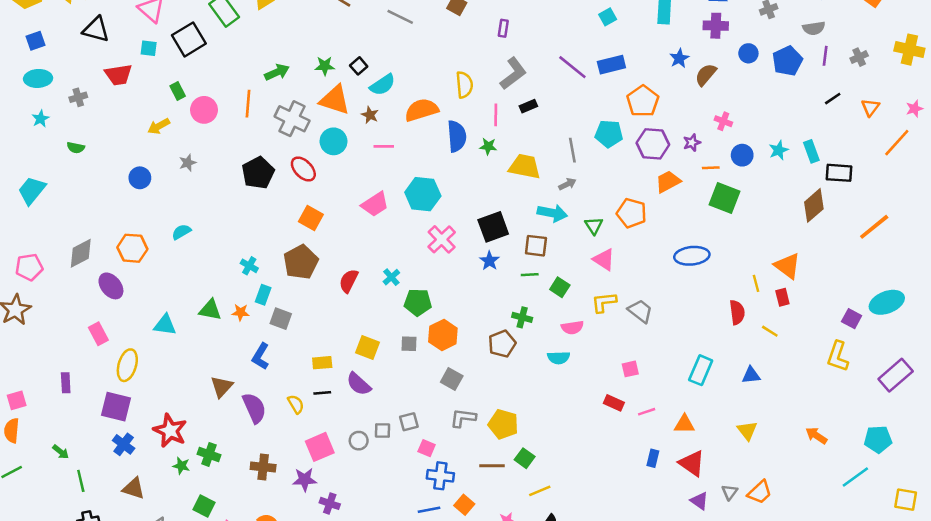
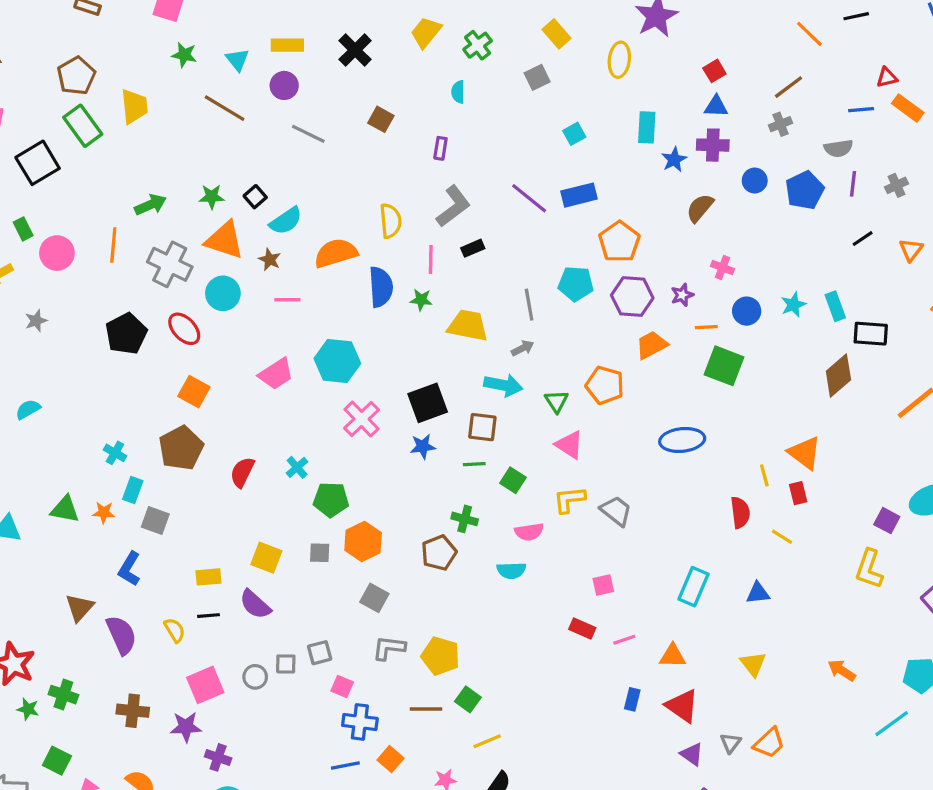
blue star: (679, 58) -> (674, 160), moved
blue star: (489, 261) -> (423, 446), turned 30

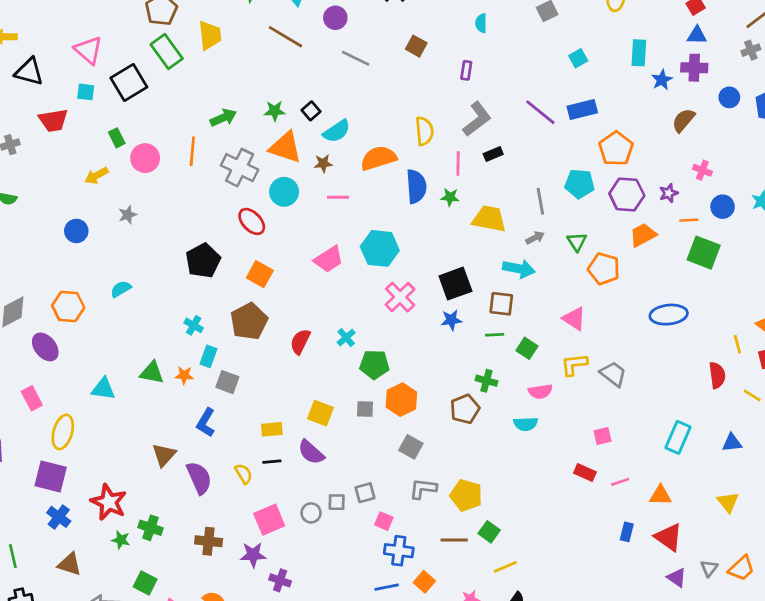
brown star: (270, 259) -> (323, 163), turned -30
black pentagon: (126, 334) -> (203, 261), moved
green triangle: (556, 401) -> (577, 242), moved

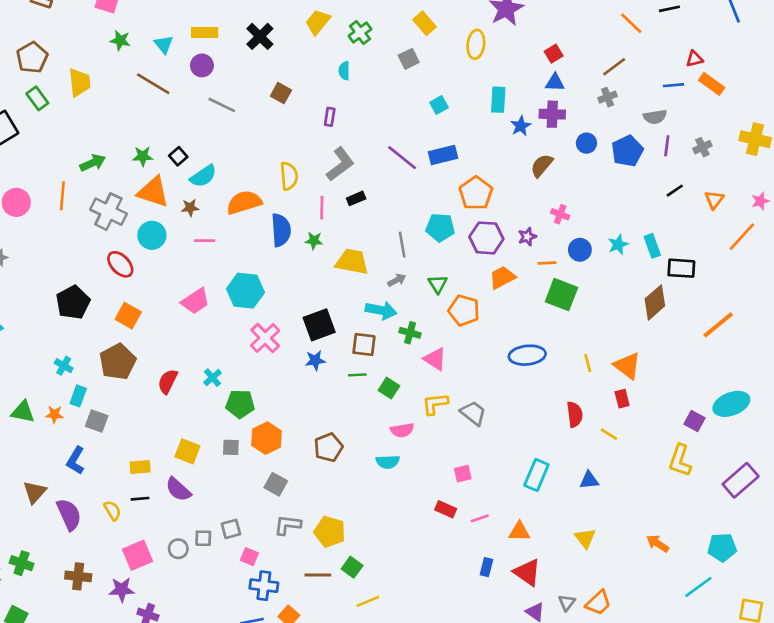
green rectangle: (167, 51) -> (37, 98), size x0.7
yellow line: (737, 344) -> (588, 363), moved
green cross: (486, 381) -> (410, 333), moved

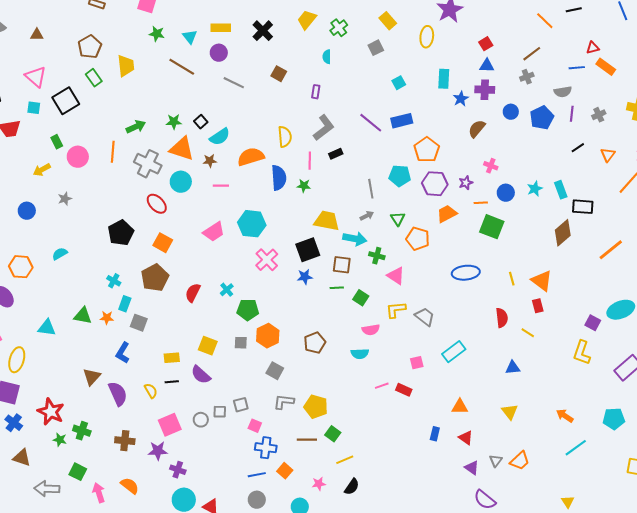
yellow trapezoid: (352, 262) -> (327, 221), moved
cyan rectangle: (536, 475) -> (454, 352), moved, turned 30
pink line: (480, 518) -> (382, 386), moved
red triangle: (527, 572) -> (466, 438), size x0.7
cyan line: (698, 587) -> (576, 448), moved

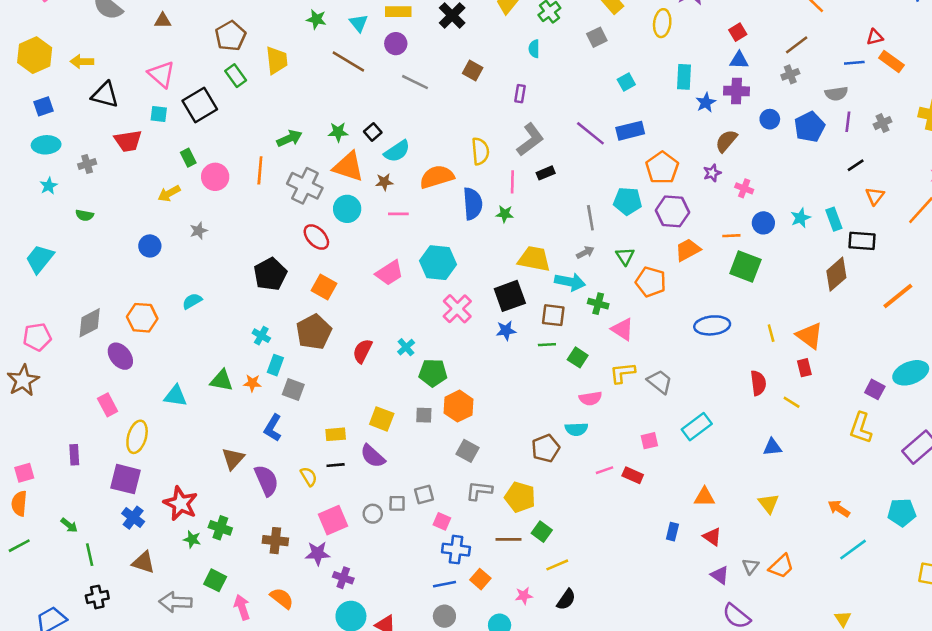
orange triangle: (608, 155) -> (875, 196), moved
purple star: (466, 183) -> (712, 173), moved
brown pentagon: (315, 343) -> (546, 448), moved

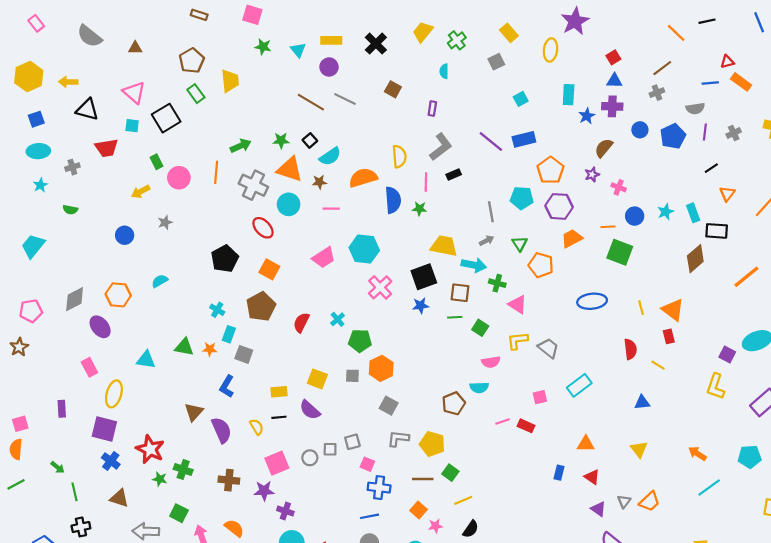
brown line: (348, 62) -> (311, 102), moved
brown star: (23, 380) -> (19, 347), size x0.7
orange square: (480, 579) -> (418, 510), moved

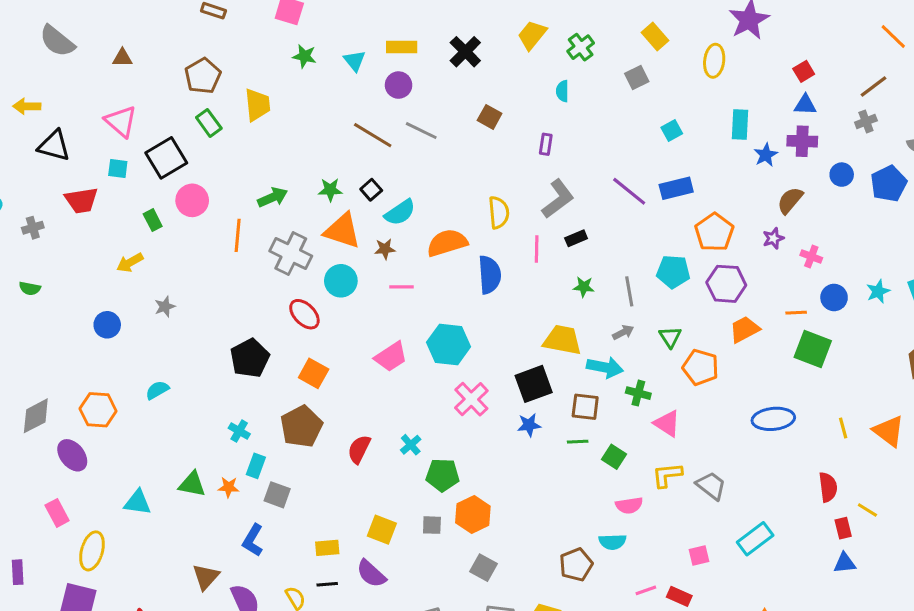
pink circle: (179, 178) -> (192, 200), moved
green star: (420, 209) -> (584, 287), moved
red rectangle: (669, 336) -> (843, 528), moved

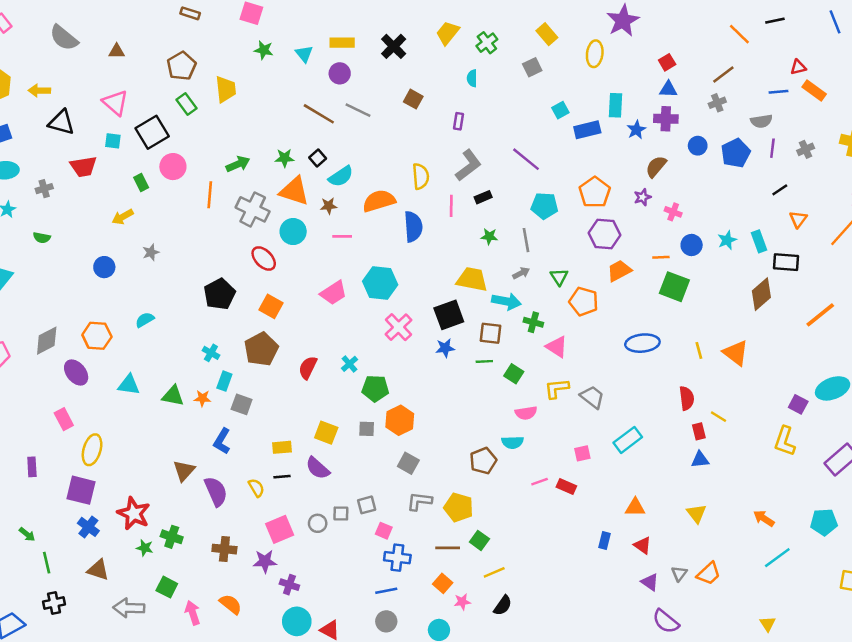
blue rectangle: (676, 188) -> (587, 130), moved
cyan pentagon: (673, 272) -> (544, 206), moved
cyan triangle: (138, 502) -> (129, 385), moved

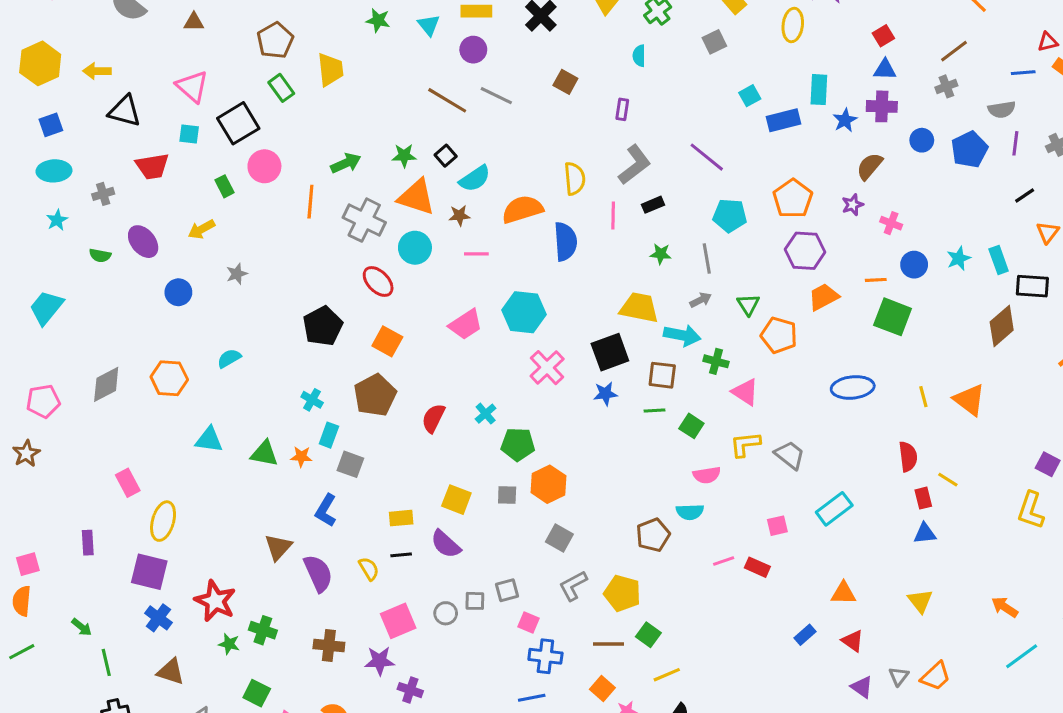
purple ellipse: (76, 373) -> (143, 242), moved
gray L-shape: (419, 501) -> (573, 586), turned -35
blue rectangle: (604, 540) -> (805, 635), turned 35

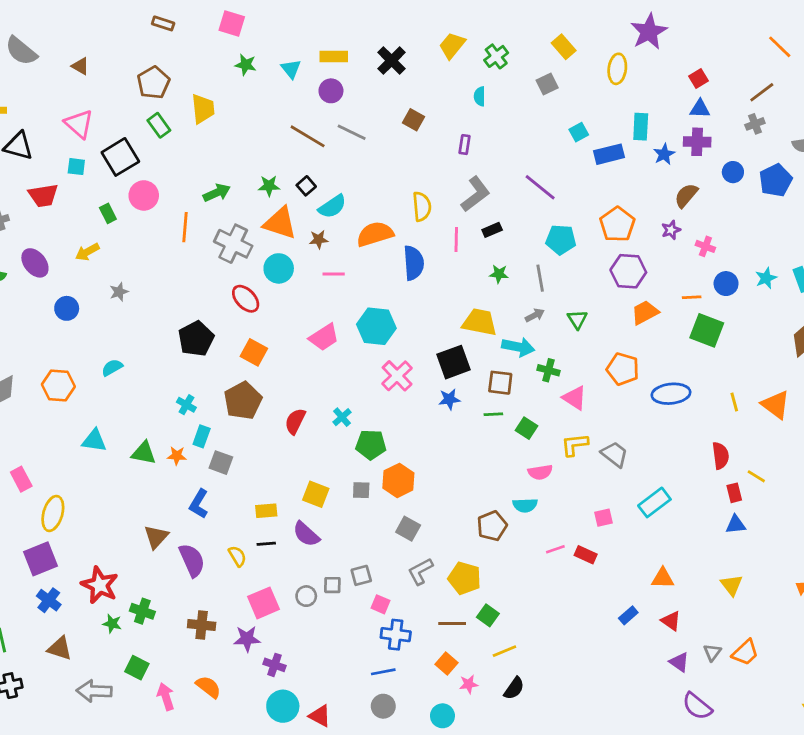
brown triangle: (194, 22) -> (80, 66), turned 30
orange pentagon: (779, 335) -> (623, 369), moved
purple square: (149, 572) -> (40, 559), turned -36

